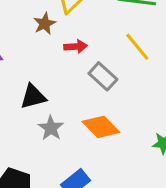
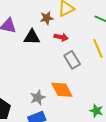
black triangle: (33, 97) -> (32, 37), moved
gray star: (51, 128) -> (38, 98), moved

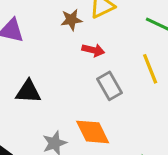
black triangle: (32, 37) -> (28, 92), moved

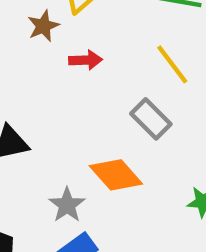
gray rectangle: (110, 86) -> (151, 119), moved

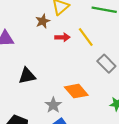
yellow line: (172, 64) -> (86, 37), moved
gray rectangle: (151, 119) -> (106, 64), moved

